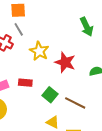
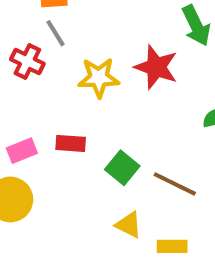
yellow star: (39, 51) -> (99, 78), turned -30
red star: (65, 62) -> (156, 67), moved

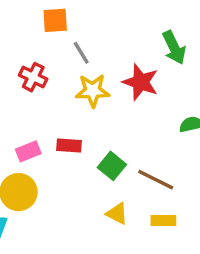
gray line: (55, 33) -> (81, 53), moved
yellow rectangle: (172, 246) -> (163, 220), moved

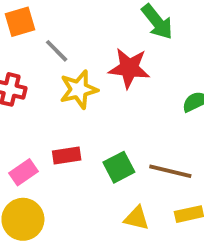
green square: (112, 166) -> (119, 167), turned 36

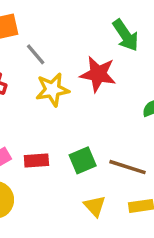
red rectangle: (67, 156) -> (36, 160), moved
yellow triangle: (136, 218) -> (95, 206), turned 30

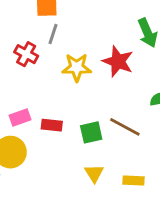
gray line: (36, 54) -> (53, 34), moved, turned 48
brown line: (127, 167) -> (125, 127), moved

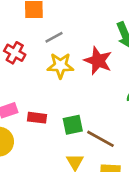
gray line: (53, 34) -> (54, 37), moved, turned 42
brown line: (125, 127) -> (100, 139), moved

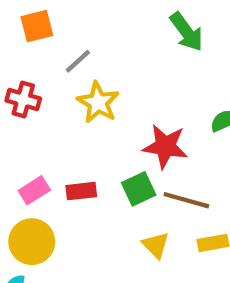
red star: (98, 61) -> (165, 146), moved
yellow star: (60, 66) -> (98, 102), turned -30

